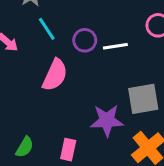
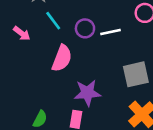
purple star: (107, 120) -> (87, 93), moved

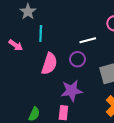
cyan line: (53, 21) -> (41, 33), turned 42
purple circle: (85, 28) -> (78, 59), moved

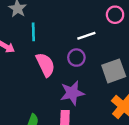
pink semicircle: (49, 64) -> (45, 65), turned -40

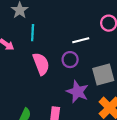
purple star: (72, 93) -> (78, 92), moved, turned 30

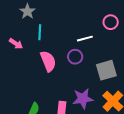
purple star: (78, 92) -> (83, 99), moved, turned -30

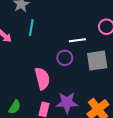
pink semicircle: (48, 61) -> (42, 79), moved
gray square: (106, 70) -> (97, 61), moved

